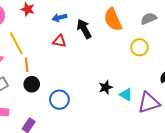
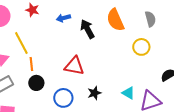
gray semicircle: (149, 19) -> (150, 19), turned 98
red triangle: (59, 41) -> (74, 66), moved, size x1.5
black star: (106, 87) -> (94, 93), moved

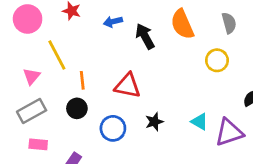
orange line: (31, 64) -> (82, 80), moved

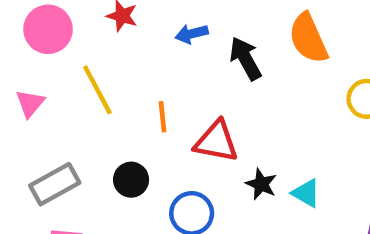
pink triangle: (32, 76) -> (30, 103), moved
orange line: (82, 80) -> (162, 117), moved
black star: (154, 122) -> (261, 184), moved, turned -30
cyan triangle: (200, 122) -> (306, 193), moved

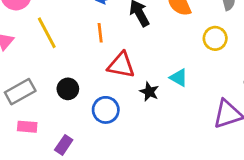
orange line: (162, 117) -> (100, 33), moved
cyan triangle: (306, 193) -> (179, 78), moved

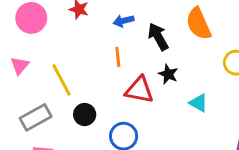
yellow line: (47, 33) -> (62, 80), moved
black star: (149, 92) -> (168, 74), moved

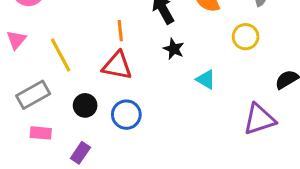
red triangle: (139, 90) -> (117, 66), moved
black circle: (85, 115) -> (85, 105), moved

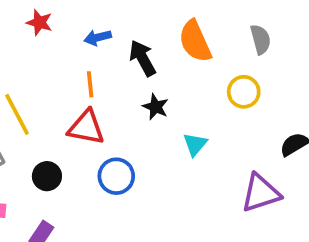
cyan triangle: (206, 79) -> (195, 144), turned 40
blue circle: (126, 115) -> (116, 176), moved

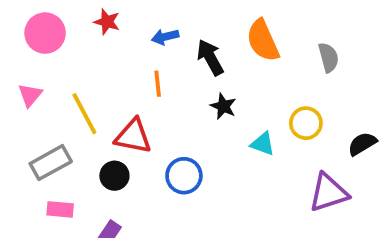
gray semicircle: (261, 39) -> (328, 57), moved
yellow circle: (244, 92) -> (306, 123), moved
red triangle: (86, 127) -> (133, 136), moved
cyan triangle: (195, 144) -> (263, 144), turned -50

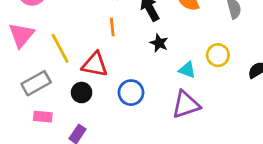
pink triangle: (30, 95) -> (21, 35), size x1.5
purple triangle: (328, 193) -> (186, 105), moved

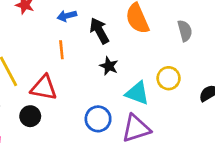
cyan triangle: (187, 70) -> (137, 93), size x1.4
blue circle: (131, 93) -> (98, 119), moved

